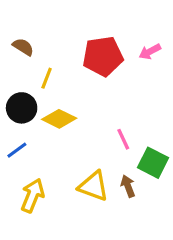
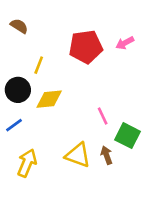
brown semicircle: (23, 47) -> (19, 26), moved
yellow diamond: (59, 119) -> (49, 99), turned -32

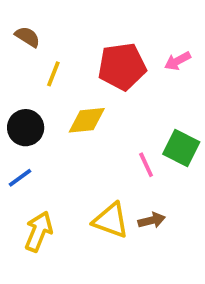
yellow line: (39, 65) -> (53, 74), moved
yellow diamond: (49, 99) -> (87, 120), moved
green square: (127, 136) -> (181, 148), moved
brown arrow: (107, 155) -> (152, 220), turned 96

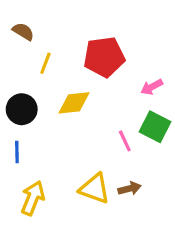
pink arrow: (178, 61) -> (152, 87), moved
blue line: (20, 178) -> (17, 152), turned -55

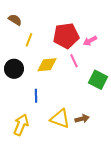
pink arrow: (152, 87) -> (90, 41), moved
pink line: (125, 141) -> (74, 61), moved
blue line: (17, 152) -> (36, 96), moved

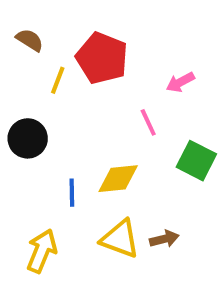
red pentagon: (66, 36) -> (102, 58), moved, turned 30
yellow diamond: (47, 65) -> (118, 179), moved

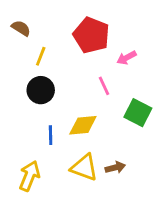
red pentagon: (102, 58) -> (91, 35), moved
black circle: (28, 138) -> (41, 90), moved

